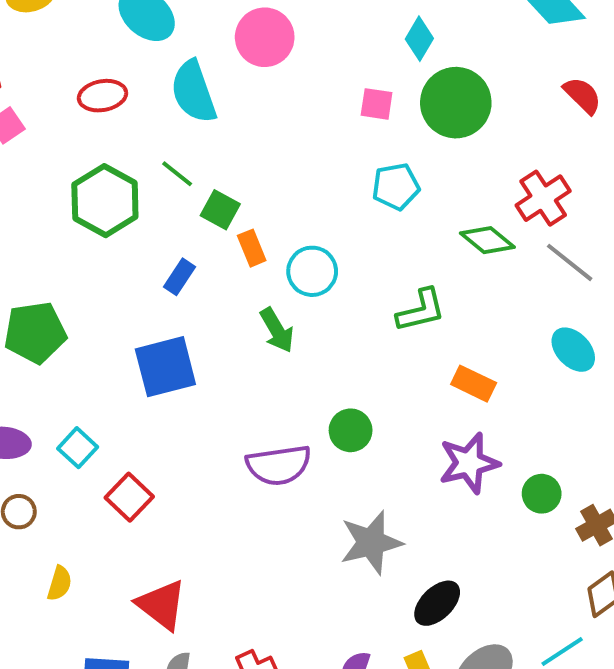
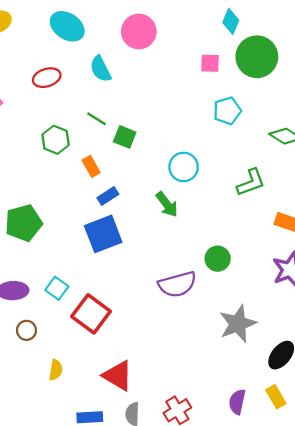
cyan semicircle: (194, 92) -> (100, 69), size x0.7
green hexagon: (105, 201) -> (56, 140), size x0.7
orange rectangle: (252, 248) -> (91, 166), moved
blue rectangle: (180, 277) -> (108, 196), moved, turned 30
red square: (129, 497) -> (91, 314), size x1.4

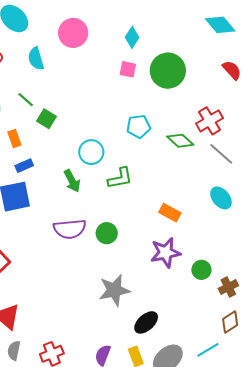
cyan diamond: (231, 21) -> (132, 37), moved
cyan pentagon: (227, 111) -> (138, 126), moved
green L-shape: (251, 182) -> (120, 178), moved
purple semicircle: (177, 284) -> (70, 229), moved

